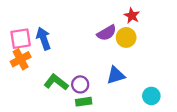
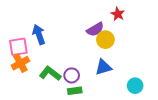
yellow circle: (126, 37) -> (105, 40), moved
pink square: (21, 39) -> (18, 47), moved
orange cross: (21, 59) -> (20, 63), moved

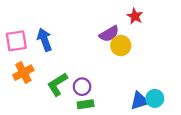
pink square: (18, 47) -> (16, 41), moved
blue triangle: (103, 67) -> (140, 101), moved
green L-shape: (50, 73) -> (57, 84), turned -70

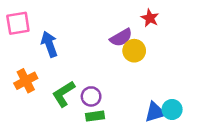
pink square: (16, 41) -> (18, 23), moved

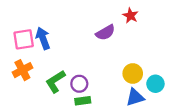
pink square: (18, 23) -> (24, 39), moved
yellow circle: (134, 51) -> (133, 73), moved
cyan circle: (172, 109) -> (155, 84), moved

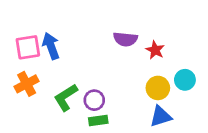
red star: (130, 16) -> (155, 50), moved
purple semicircle: (105, 33) -> (125, 39), turned 36
cyan circle: (155, 84) -> (185, 80), moved

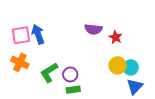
cyan circle: (185, 80) -> (131, 67), moved
orange cross: (27, 84) -> (20, 62), turned -36
blue triangle: (161, 116) -> (135, 87), moved, turned -30

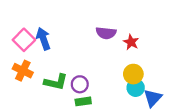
pink square: (21, 35) -> (24, 40), turned -36
cyan circle: (131, 67) -> (136, 88), moved
green L-shape: (49, 72) -> (56, 82), turned -135

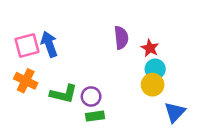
purple semicircle: (106, 33) -> (121, 38), turned -102
pink square: (24, 40) -> (27, 45), turned 30
cyan circle: (136, 88) -> (155, 69), moved

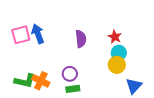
purple semicircle: (121, 38) -> (81, 39), moved
orange cross: (26, 81) -> (41, 81), moved
green L-shape: (64, 94) -> (25, 81), moved

